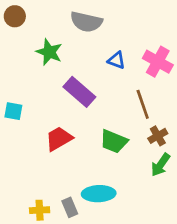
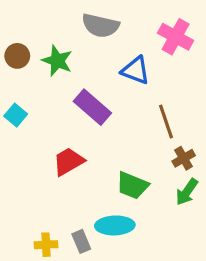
brown circle: (15, 16) -> (17, 56), moved
blue triangle: (117, 60) -> (136, 70), size x1.4
pink cross: (158, 62) -> (176, 37), moved
cyan square: (13, 111) -> (16, 115), moved, turned 30
green trapezoid: (114, 141) -> (132, 185), moved

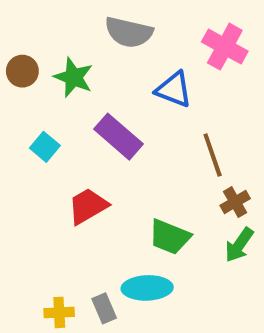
cyan square: (16, 115) -> (45, 147), moved

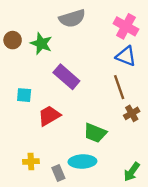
gray semicircle: (129, 32) -> (72, 18), turned -30
blue triangle: (174, 90) -> (126, 56), moved
cyan square: (45, 147) -> (24, 95), moved, turned -35
green arrow: (239, 245) -> (132, 172), moved
yellow cross: (59, 312) -> (31, 162), moved

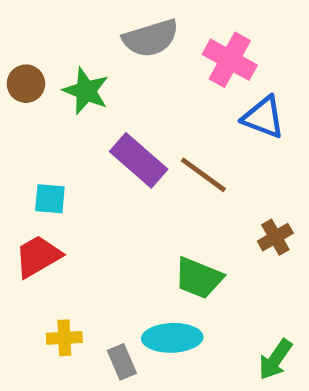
pink cross: (126, 26) -> (230, 60), moved
brown line: (119, 87) -> (203, 175), moved, turned -35
red trapezoid: (49, 116) -> (38, 256), moved

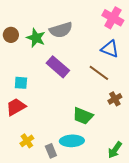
gray semicircle: (151, 38) -> (61, 30), moved
pink cross: (230, 60) -> (113, 18), moved
brown line: (203, 175) -> (99, 73), moved
yellow cross: (64, 338) -> (27, 141), turned -32

